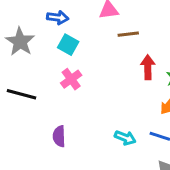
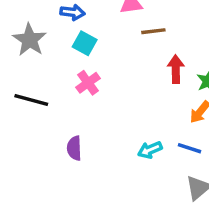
cyan arrow: (125, 138) -> (150, 150), turned 135

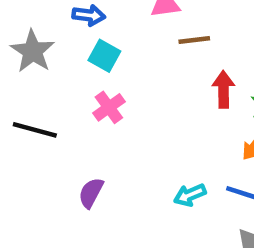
purple semicircle: (74, 148) -> (91, 193), turned 30

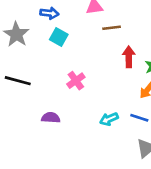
pink cross: (109, 107) -> (76, 81), moved
purple semicircle: (91, 193) -> (51, 118), turned 66

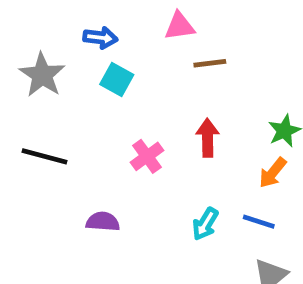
red arrow: (129, 57) -> (208, 138), moved
cyan arrow: (109, 119) -> (205, 224), turned -36

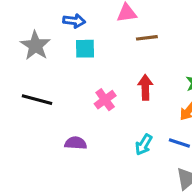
cyan square: (117, 80) -> (85, 49), turned -30

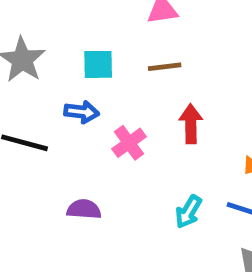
blue arrow: (74, 21) -> (82, 112), moved
brown line: (147, 38) -> (165, 67), moved

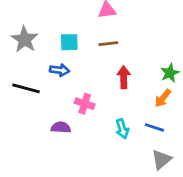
pink cross: (129, 143) -> (85, 104), moved, turned -36
cyan arrow: (188, 212) -> (122, 129), turned -48

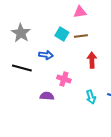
cyan square: (69, 42) -> (62, 34), moved, turned 32

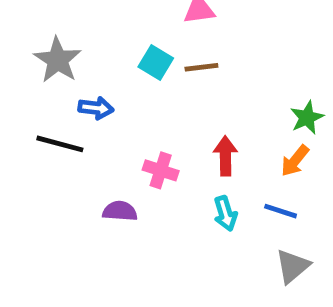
blue arrow: (46, 55) -> (96, 108), moved
red arrow: (92, 60) -> (225, 156), moved

